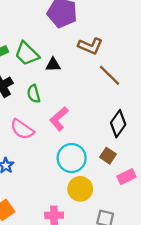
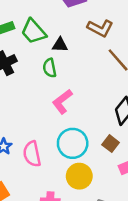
green semicircle: (34, 94) -> (50, 68), moved
pink semicircle: (22, 129) -> (32, 154), moved, turned 40

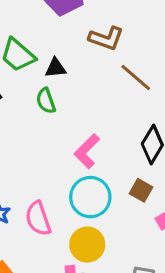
pink L-shape: (62, 102) -> (87, 151), moved
yellow circle: (79, 176) -> (87, 245), moved

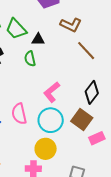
brown square: (141, 190) -> (82, 120), size x1.5
pink semicircle: (38, 219) -> (19, 114), moved

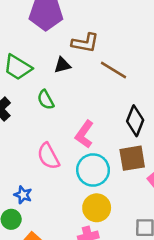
black triangle: (38, 39) -> (62, 65), moved
pink semicircle: (19, 114) -> (48, 156), moved
brown square: (82, 120) -> (132, 158), turned -30

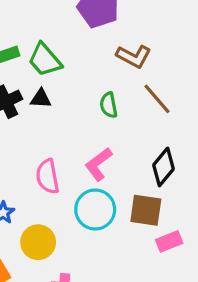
black triangle: (62, 65) -> (41, 99), moved
green semicircle: (46, 100) -> (109, 105), moved
yellow circle: (97, 208) -> (38, 242), moved

